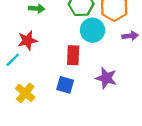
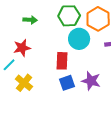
blue square: (65, 85) -> (67, 83), moved, turned -35
yellow cross: (25, 93) -> (24, 83), moved

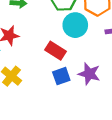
red rectangle: (62, 61) -> (56, 51), turned -60

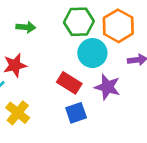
purple star: (89, 74) -> (107, 87), moved

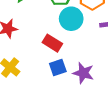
purple star: (107, 87) -> (83, 73), moved

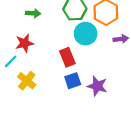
red rectangle: (52, 43) -> (67, 57), turned 36

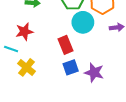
cyan line: (11, 61) -> (11, 49), turned 64

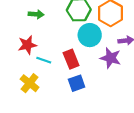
cyan line: (11, 49) -> (44, 60), moved
purple star: (94, 73) -> (111, 58), moved

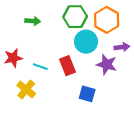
red star: (27, 45) -> (13, 58), moved
blue square: (77, 83) -> (87, 94), moved, turned 35

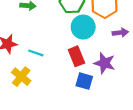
purple star: (107, 64) -> (105, 63), moved
red rectangle: (68, 66) -> (76, 56), moved

